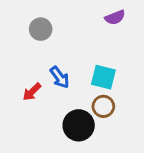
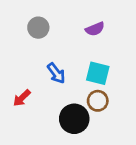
purple semicircle: (115, 17) -> (95, 29), moved
red arrow: (32, 92) -> (22, 98), moved

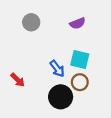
blue arrow: (56, 73) -> (57, 69), moved
red arrow: (22, 98) -> (18, 80), turned -91

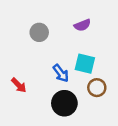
gray circle: (31, 22) -> (39, 32), moved
brown circle: (80, 82) -> (97, 88), moved

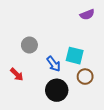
purple semicircle: (82, 25) -> (87, 15), moved
gray circle: (39, 32) -> (29, 45), moved

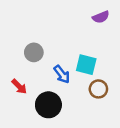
black circle: (57, 90) -> (48, 105), moved

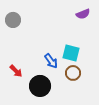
gray circle: (34, 52) -> (13, 20), moved
brown circle: (98, 89) -> (73, 73), moved

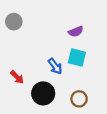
purple semicircle: (83, 14) -> (76, 31), moved
brown circle: (73, 73) -> (79, 99), moved

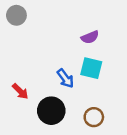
gray circle: (14, 22) -> (16, 15), moved

